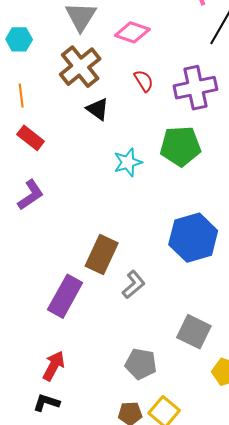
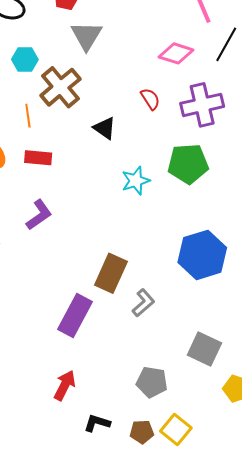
pink diamond: (132, 32) -> (176, 53), moved
brown cross: (80, 67) -> (60, 87), moved
red rectangle: (31, 138) -> (38, 158), turned -32
black L-shape: (46, 403) -> (97, 423), moved

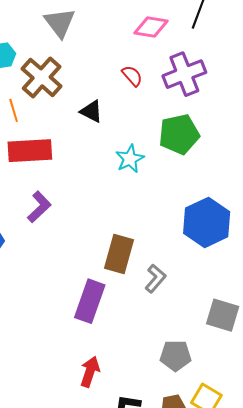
red rectangle: (38, 158) -> (30, 151), size x1.6

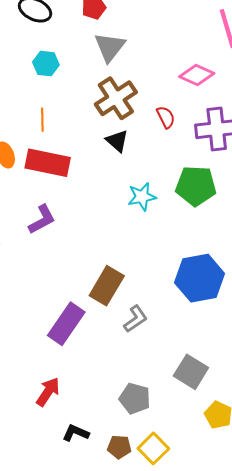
brown cross: (42, 77) -> (116, 98), moved

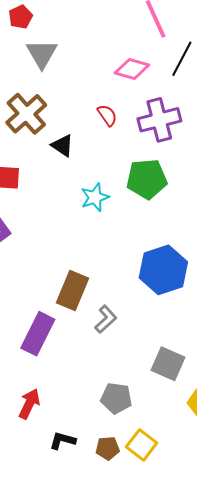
brown cross: (116, 98) -> (26, 114), moved

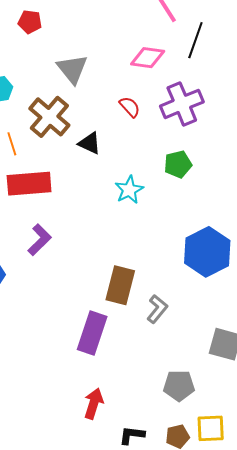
red pentagon: (21, 17) -> (30, 22), turned -30
gray triangle: (42, 54) -> (72, 69), moved
green pentagon: (147, 179) -> (178, 164), size x0.7
yellow square: (142, 445) -> (211, 428), turned -32

